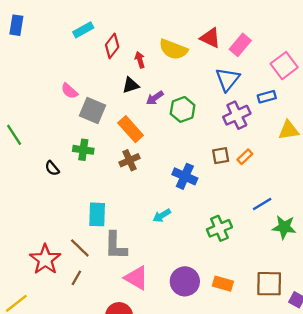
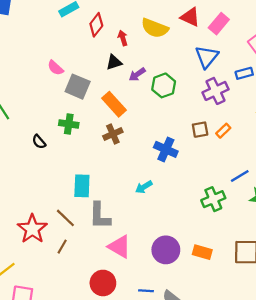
green cross: (219, 228) -> (213, 199), moved

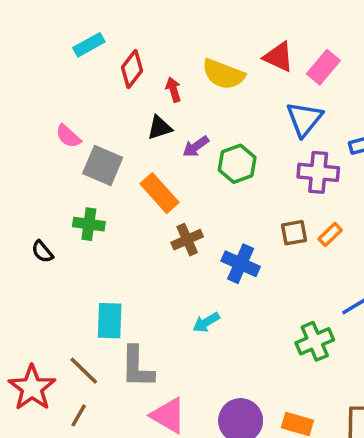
purple cross: (216, 91) -> (318, 172), turned 30
brown cross: (113, 134) -> (187, 240), moved

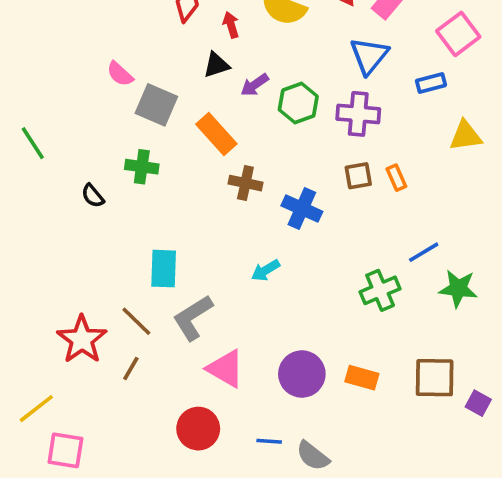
purple cross: (318, 172) -> (358, 114), moved
orange rectangle: (330, 234) -> (396, 178), turned -70
brown cross: (187, 240) -> (245, 183), turned 36
gray L-shape: (137, 367) -> (193, 318), turned 57

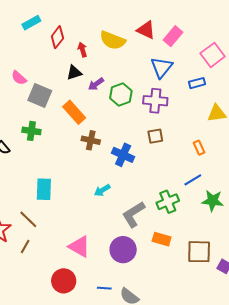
orange rectangle: (396, 178) -> (199, 148), moved
gray L-shape: (193, 318) -> (133, 214), moved
orange rectangle: (362, 378) -> (162, 239), moved

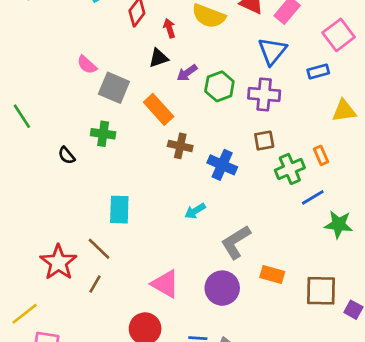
green cross: (168, 202) -> (290, 169), moved

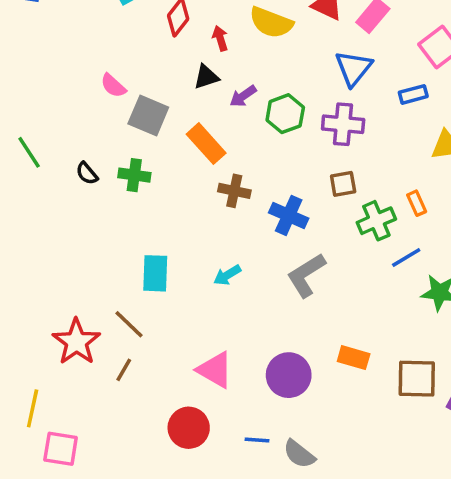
black semicircle: (67, 155) -> (87, 173), moved
cyan arrow: (195, 211) -> (227, 275), moved
gray L-shape: (236, 242) -> (306, 275), moved
yellow line: (25, 314) -> (33, 408), turned -40

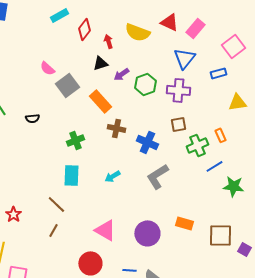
gray square: (148, 115) -> (67, 85), turned 30
black semicircle: (87, 173) -> (32, 118), turned -56
green cross: (134, 175) -> (75, 140), moved, turned -30
red star: (76, 342) -> (13, 214), moved, size x0.6

